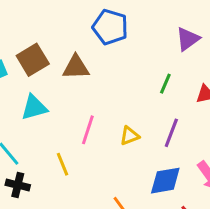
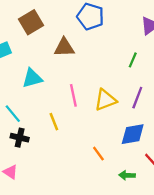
brown square: (33, 60) -> (31, 22), moved
pink line: (88, 130) -> (73, 95), turned -30
yellow triangle: (130, 136) -> (105, 100), size x1.5

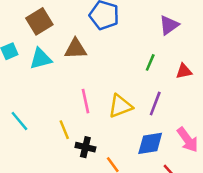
cyan triangle: (32, 78) -> (41, 59), moved
black cross: (20, 138) -> (85, 147), moved

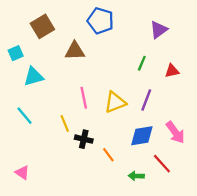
cyan triangle: (41, 59) -> (33, 77), moved

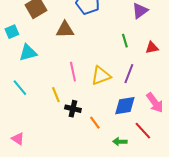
green line: (142, 63) -> (125, 41), turned -40

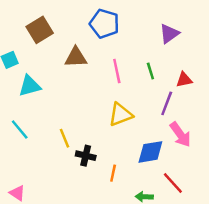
pink line: (73, 72) -> (117, 71), moved
purple line: (129, 74) -> (167, 103), moved
pink arrow: (155, 103) -> (180, 134), moved
orange line: (95, 123) -> (113, 173), turned 48

